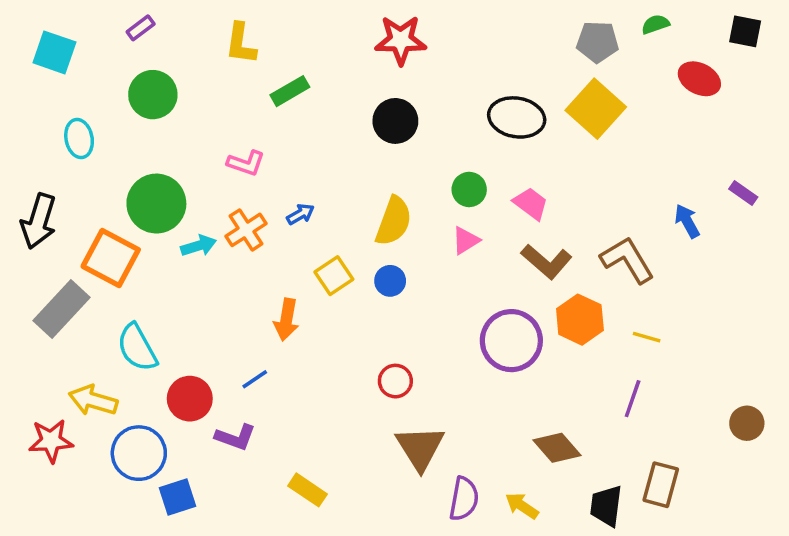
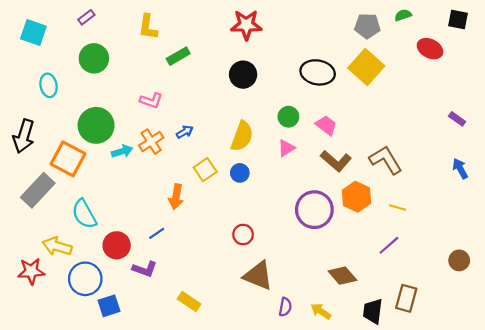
blue arrow: (687, 221) -> (460, 169), moved
purple line: (633, 399) -> (389, 245), turned 30
brown triangle: (420, 448) -> (258, 276), turned -36
purple semicircle: (464, 499) -> (285, 307), size x0.7

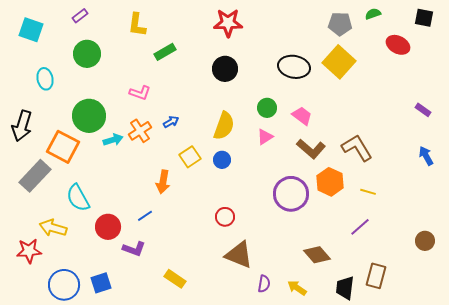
blue circle: (85, 279) -> (64, 285), moved

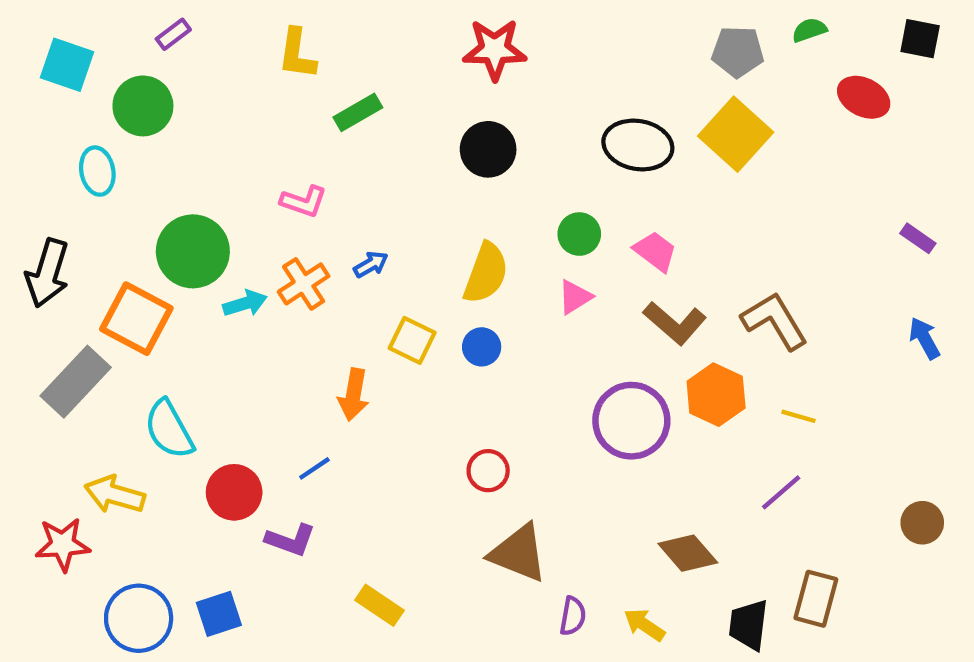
green circle: (87, 54) -> (143, 106), moved
yellow square: (190, 157) -> (412, 340), turned -30

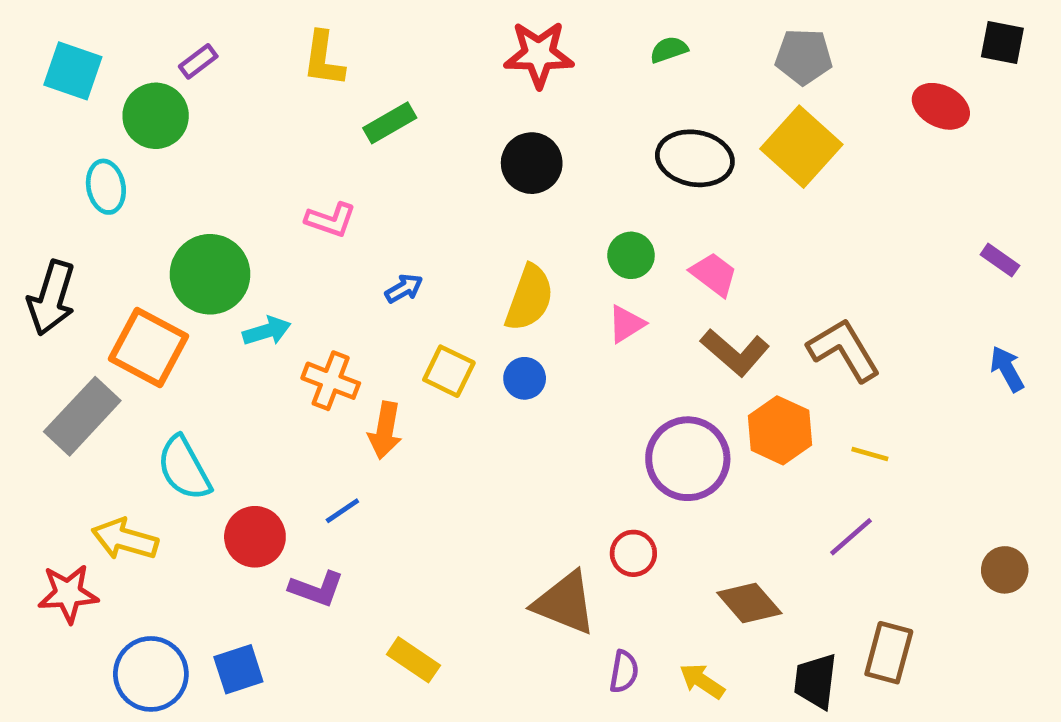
green semicircle: (809, 30) -> (669, 50), moved
purple rectangle: (173, 34) -> (198, 61), moved
orange cross: (304, 284) -> (331, 381), moved, turned -36
red circle: (488, 471) -> (633, 553), moved

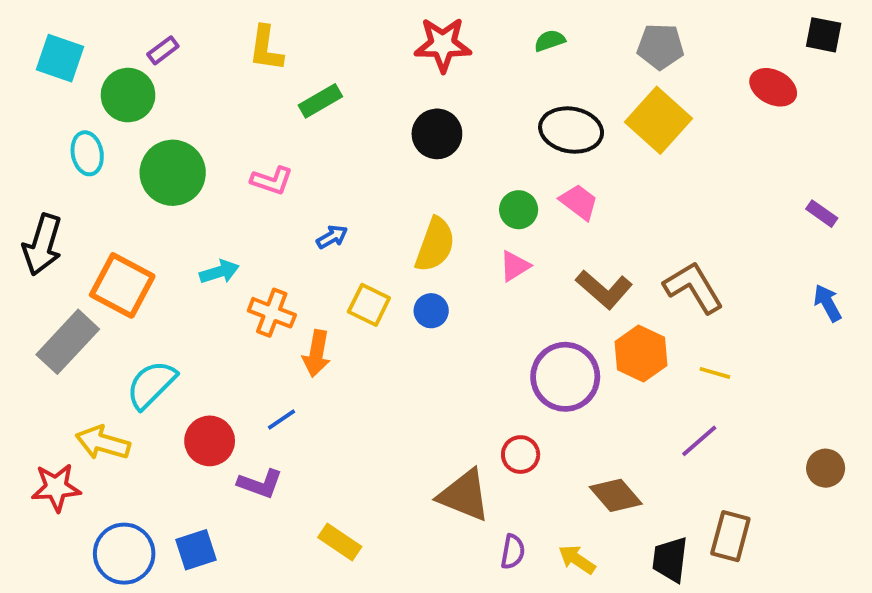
green circle: (210, 274) -> (173, 173), moved
pink trapezoid: (714, 274) -> (579, 202), moved
cyan semicircle: (184, 468) -> (151, 385), turned 74

